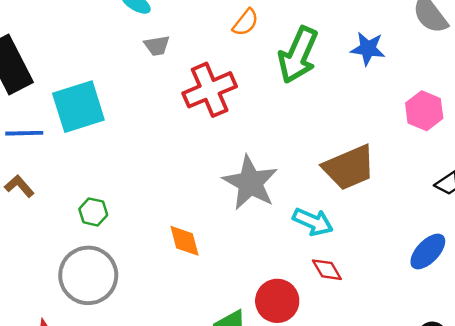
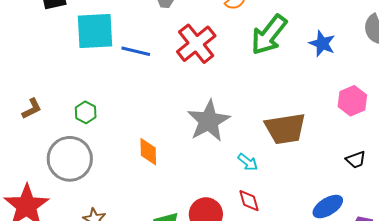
red cross: (210, 90) -> (196, 44), turned -30
blue line: (24, 133) -> (136, 51), moved
brown L-shape: (19, 186) -> (32, 109), moved, turned 90
cyan arrow: (313, 222) -> (248, 162), size x0.7

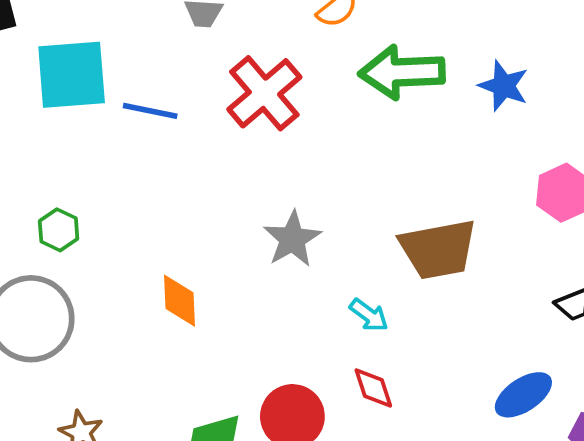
green arrow: (269, 35) -> (402, 72), turned 51
gray star: (209, 121) -> (292, 239), size x0.7

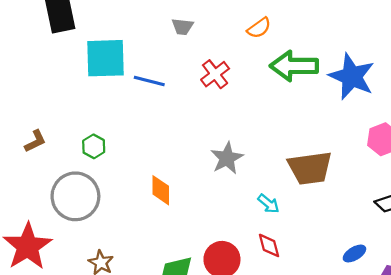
blue star: (504, 86) -> (352, 77), size x1.6
red cross: (264, 93) -> (215, 74), size x0.7
blue ellipse: (523, 395) -> (354, 254), size x0.7

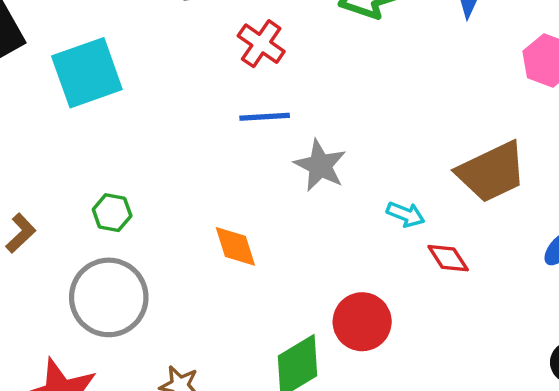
blue line: (149, 81) -> (265, 117), moved
brown trapezoid: (310, 168) -> (492, 172), moved
red diamond: (269, 245) -> (448, 258), moved

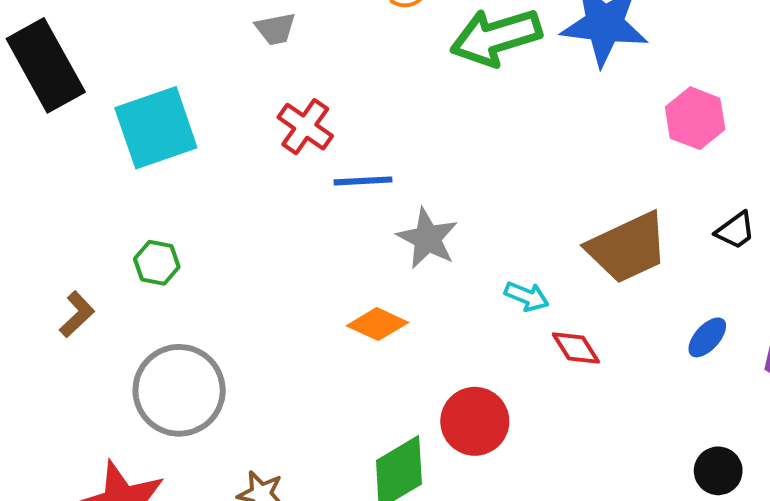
red cross: (261, 44) -> (305, 127), moved
green hexagon: (112, 213) -> (157, 263), moved
orange diamond: (235, 246) -> (377, 324), moved, turned -48

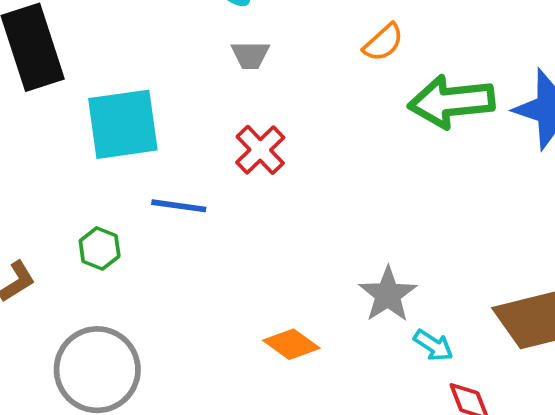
blue line: (363, 181) -> (179, 206), moved
gray star: (427, 238) -> (388, 295), moved

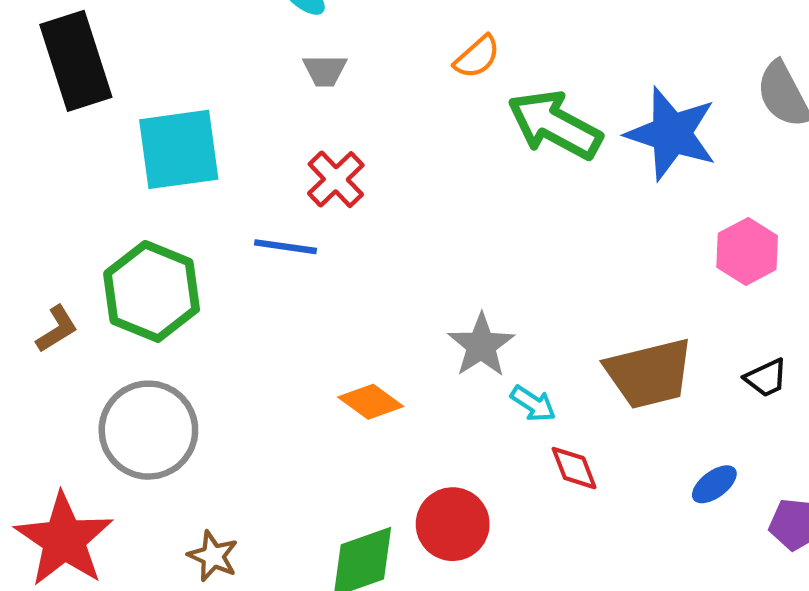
green arrow: (451, 102) -> (555, 125), turned 34
blue line: (179, 206) -> (286, 247), moved
green hexagon: (100, 248) -> (152, 291), size x2.0

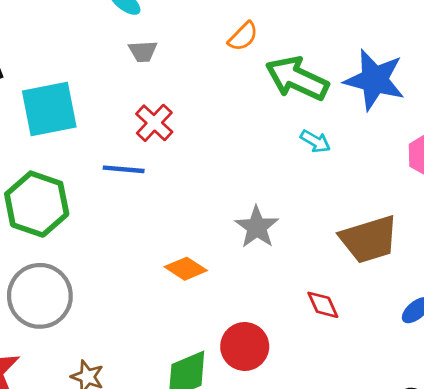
cyan arrow: (533, 404) -> (315, 141), moved

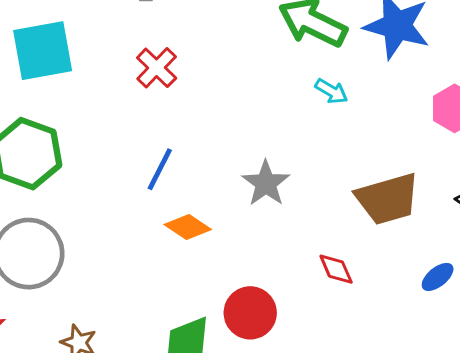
blue line: (124, 169) -> (160, 169), moved, turned -69

